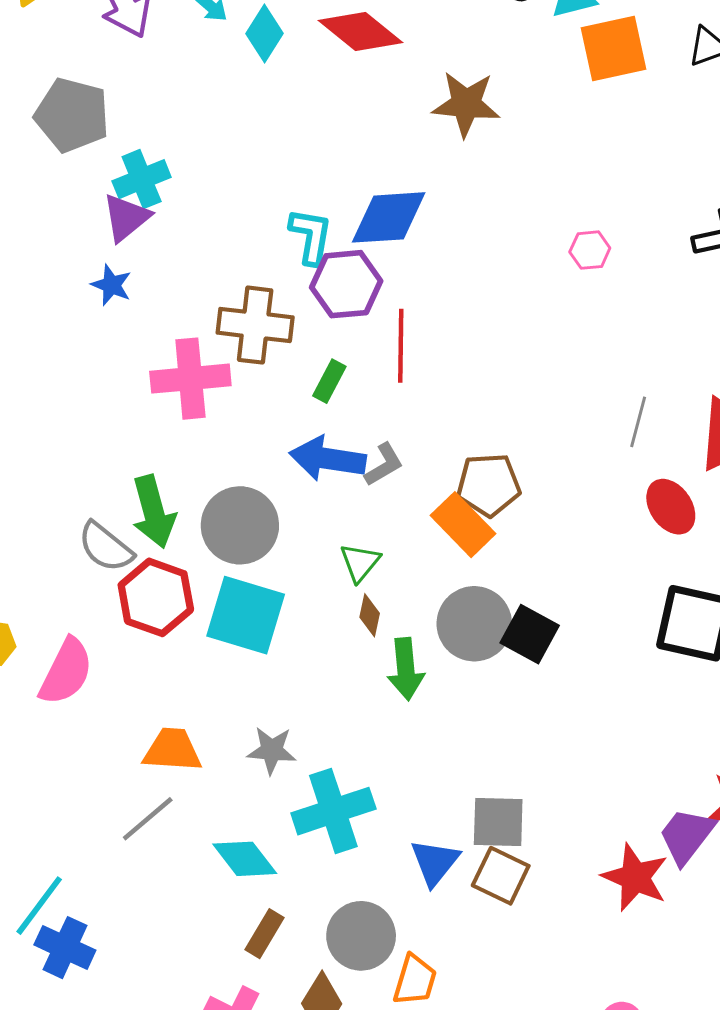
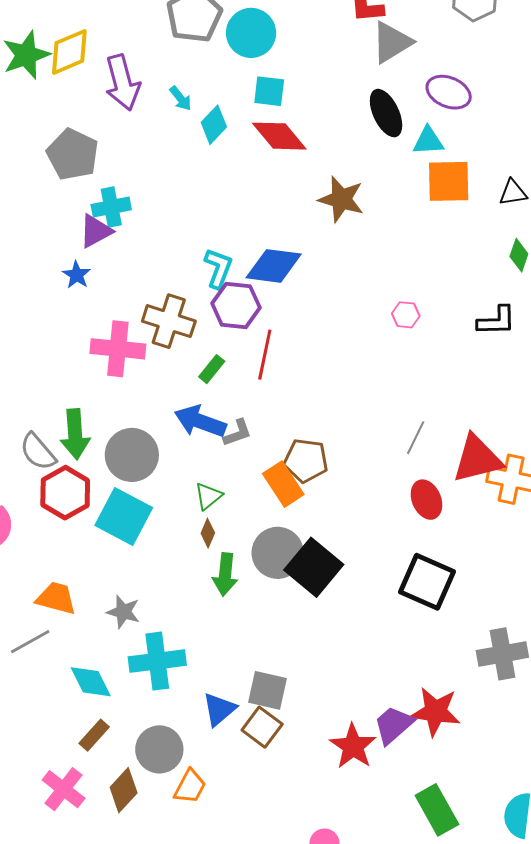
black square: (530, 634) -> (314, 567), size x1.4

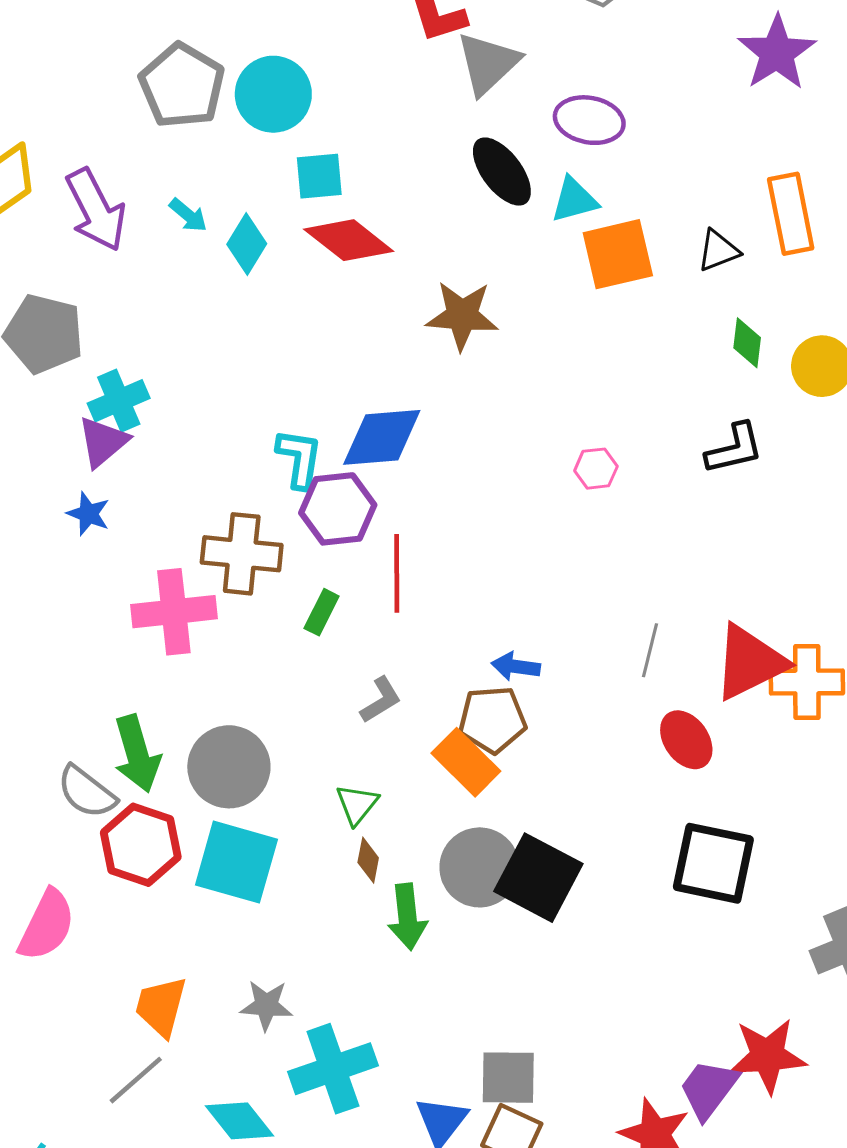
blue arrow: (200, 421) -> (516, 667), moved, size x0.6
orange trapezoid: (56, 598) -> (161, 1007), turned -78

